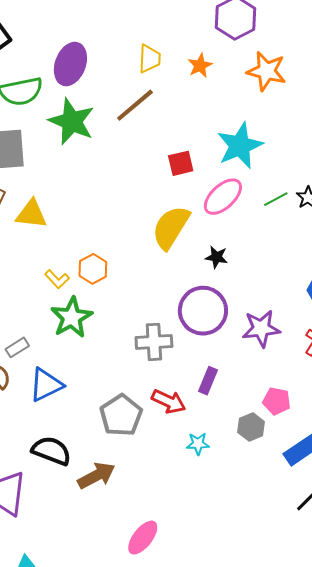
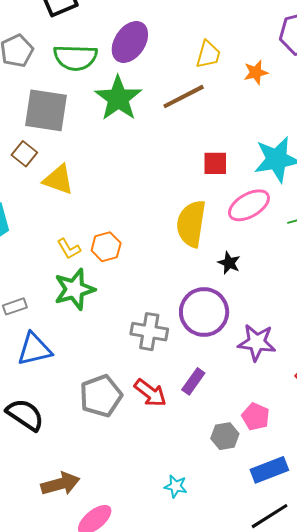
yellow semicircle: (171, 227) -> (191, 224), turned -36
cyan star: (198, 444) -> (176, 486), moved
brown arrow: (96, 476) -> (60, 484), moved

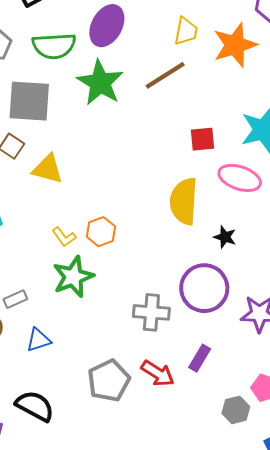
orange star: (256, 72) -> (235, 45), size x1.8
pink ellipse: (249, 205) -> (240, 178), turned 54
blue triangle: (34, 349) -> (39, 340), size x0.7

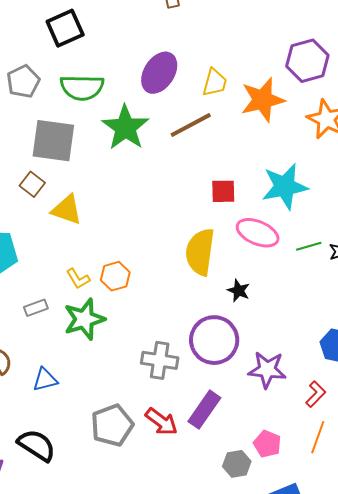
purple ellipse: (107, 26) -> (159, 73), moved
gray rectangle: (15, 299) -> (36, 308), moved
purple rectangle: (200, 358) -> (204, 410), size x1.4

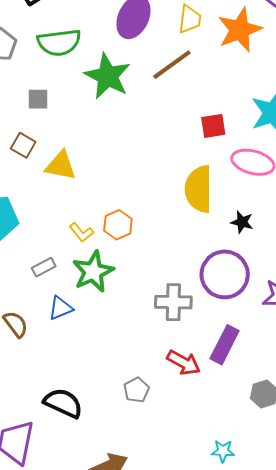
gray square: (53, 141) -> (38, 99), size x0.5
blue triangle: (45, 380) -> (61, 308), moved
gray pentagon: (112, 425) -> (136, 390), moved, size x0.6

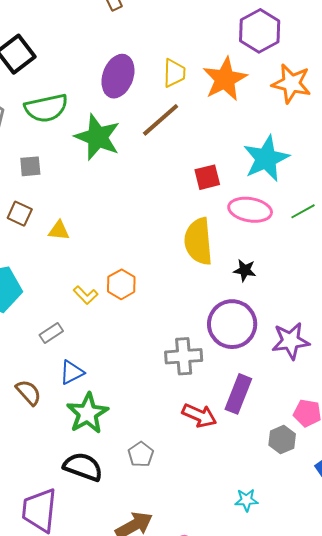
yellow triangle: (61, 166) -> (59, 231), size x0.7
green star: (93, 272) -> (88, 413), moved
gray pentagon: (136, 390) -> (141, 454), moved

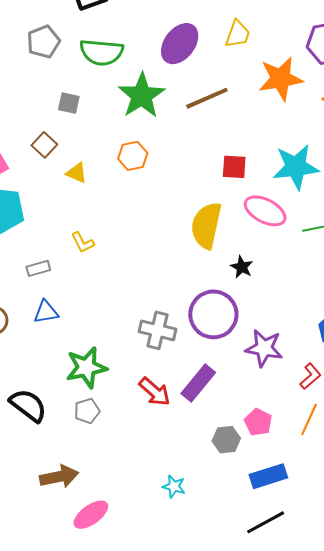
yellow trapezoid: (174, 73) -> (238, 34), moved
orange hexagon: (121, 284) -> (133, 156), moved
green star: (88, 413) -> (86, 367), moved

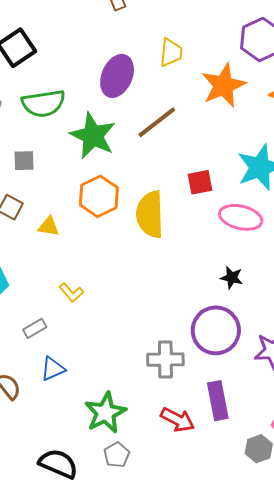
orange hexagon: (133, 156) -> (99, 196), size x1.4
yellow semicircle: (206, 225) -> (150, 214), moved
purple rectangle: (198, 383) -> (218, 401), turned -36

